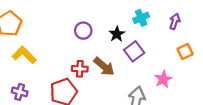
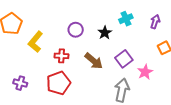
purple square: (134, 51) -> (124, 59), moved
yellow L-shape: (24, 55) -> (35, 42), moved, turned -95
red cross: (80, 69) -> (62, 56), moved

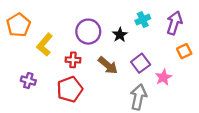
purple arrow: (155, 22) -> (174, 23), size x1.5
purple circle: (76, 30) -> (88, 32), size x1.5
purple cross: (20, 83) -> (28, 81), moved

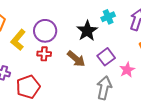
purple circle: (88, 32) -> (45, 31), moved
black star: (120, 35) -> (87, 31), size x1.5
red pentagon: (70, 89) -> (28, 87), moved

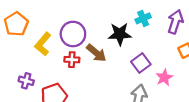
black star: (87, 31) -> (120, 34), turned 30
brown arrow: (76, 59) -> (96, 53), moved

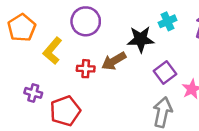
purple circle: (73, 34) -> (86, 21), moved
brown arrow: (96, 53) -> (114, 61), turned 110

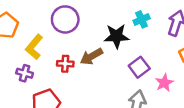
purple cross: (33, 93) -> (25, 73), moved

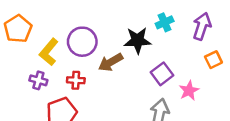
purple circle: (65, 19) -> (82, 42), moved
red cross: (65, 64) -> (76, 80), moved

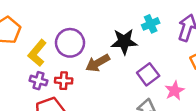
purple cross: (38, 80) -> (39, 81), moved

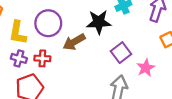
yellow L-shape: (37, 53) -> (18, 33), turned -30

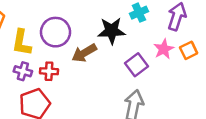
pink star: (146, 68) -> (164, 49), moved

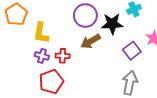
purple circle: (55, 32) -> (85, 15), moved

